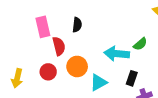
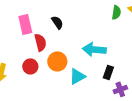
black semicircle: (77, 25) -> (57, 22), turned -40
green semicircle: (140, 44) -> (116, 12), moved, turned -40

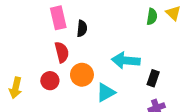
black semicircle: (57, 22) -> (82, 28), turned 40
pink rectangle: (25, 24) -> (58, 18), moved
black rectangle: (108, 72) -> (153, 78), moved

